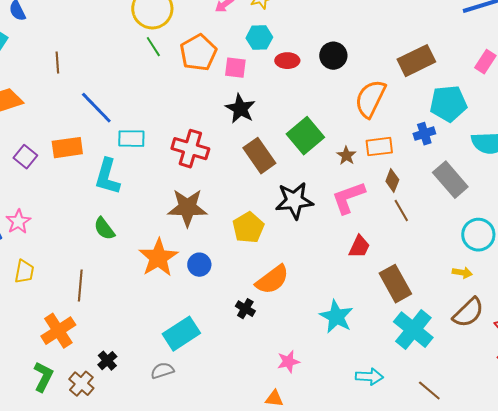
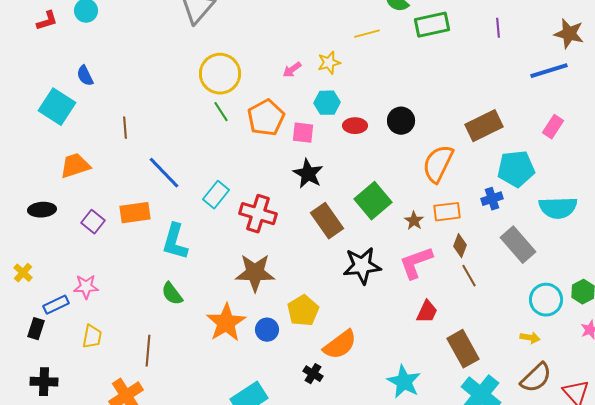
cyan rectangle: (131, 139) -> (216, 195), moved, turned -52
pink star: (18, 222) -> (86, 287), turned 30
yellow pentagon: (248, 228) -> (303, 311), moved

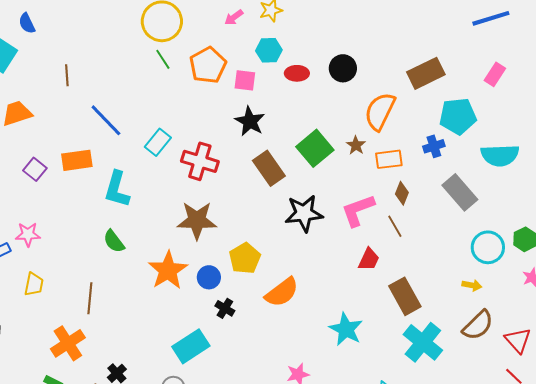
brown star: (414, 221) -> (356, 145), moved
brown line: (469, 276) -> (395, 226), moved
black cross: (313, 374) -> (225, 308), moved

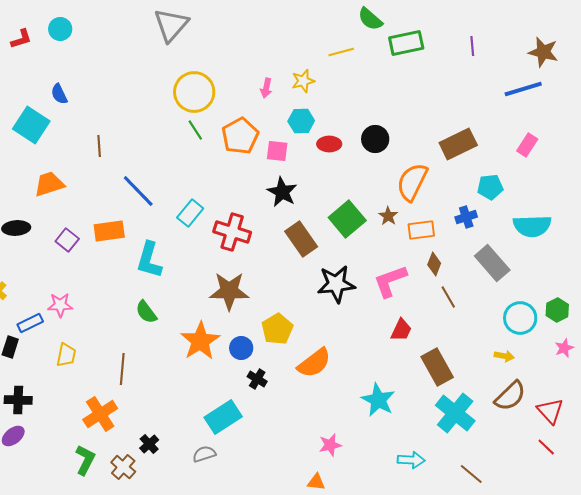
pink arrow: (234, 17) -> (266, 88), turned -42
cyan pentagon: (458, 116) -> (490, 187), size x0.7
brown line: (395, 226) -> (448, 297), moved

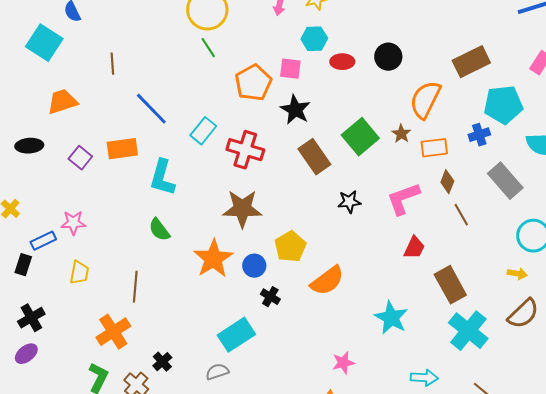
orange pentagon: (240, 136) -> (253, 83), moved
cyan pentagon: (490, 187) -> (503, 105), size x1.5
black star: (336, 284) -> (349, 202), size x0.6
black cross: (18, 400) -> (31, 318), turned -32

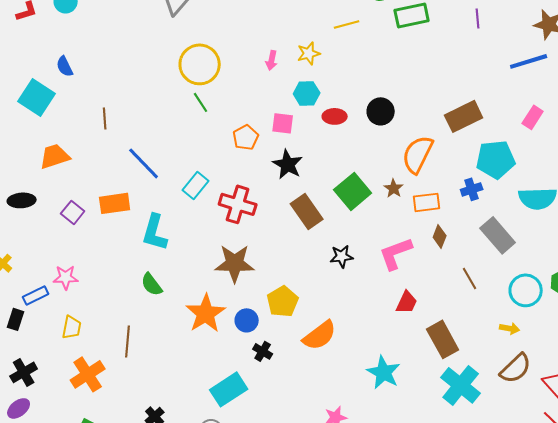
orange pentagon: (253, 83) -> (246, 137), size x0.7
brown line: (461, 215) -> (470, 278), moved
orange cross: (113, 332) -> (88, 374), moved

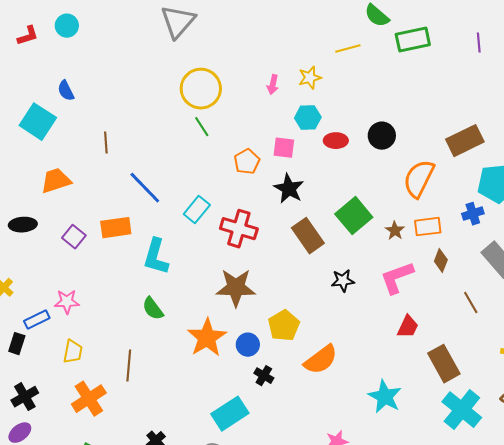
brown star: (394, 188) -> (395, 231), moved

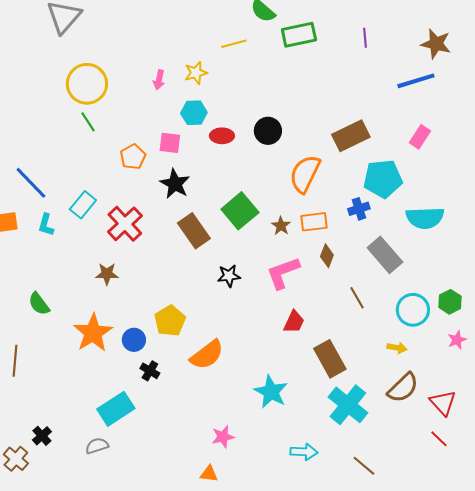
red cross: (239, 229) -> (125, 224), turned 30
cyan L-shape: (156, 257) -> (46, 225), moved, size x0.6
brown star: (236, 288) -> (107, 274), moved, size x0.6

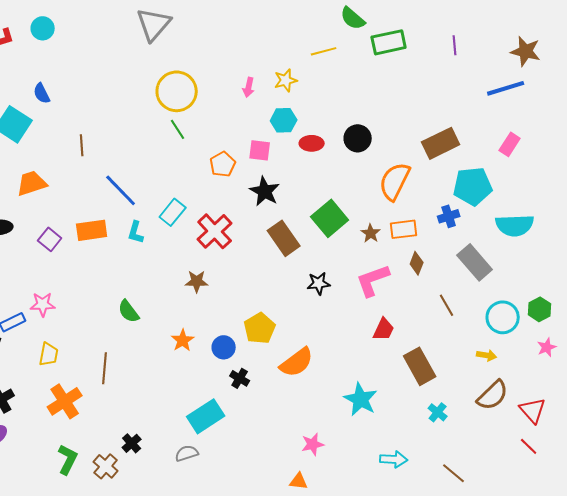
orange star: (93, 333) -> (183, 340), size x0.6
cyan cross: (348, 405) -> (438, 412), size x0.5

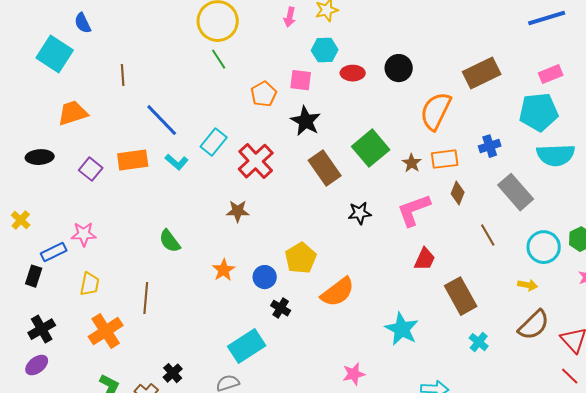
pink rectangle: (510, 144) -> (551, 74), turned 35
cyan pentagon: (473, 186) -> (539, 112), moved
cyan L-shape: (136, 232) -> (177, 162), turned -65

